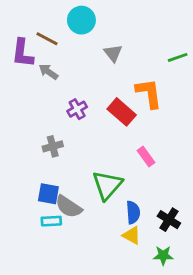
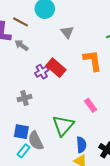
red rectangle: (122, 112) -> (56, 68), moved
gray semicircle: (69, 207) -> (36, 141), turned 30
cyan rectangle: (51, 221) -> (23, 151), turned -48

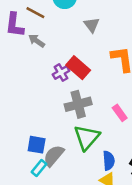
gray cross: (25, 98) -> (78, 104), moved, size x1.5
gray semicircle: (36, 141) -> (54, 156), turned 66

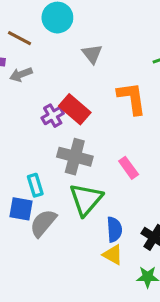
gray arrow: (37, 41) -> (21, 74), turned -56
gray cross: (78, 104) -> (75, 157), turned 30
cyan rectangle: (39, 168) -> (35, 185), moved, turned -56

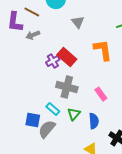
cyan rectangle: (35, 185) -> (53, 109), moved, turned -32
green triangle: (86, 199) -> (74, 114), size x0.6
blue semicircle: (114, 229) -> (94, 121), moved

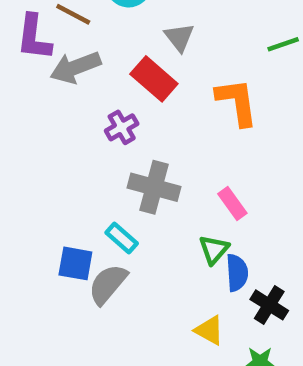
gray arrow: (33, 35) -> (75, 67), size x1.5
red rectangle: (67, 57) -> (154, 79), moved
green triangle: (74, 114) -> (214, 250), moved
blue semicircle: (94, 121) -> (237, 273), moved

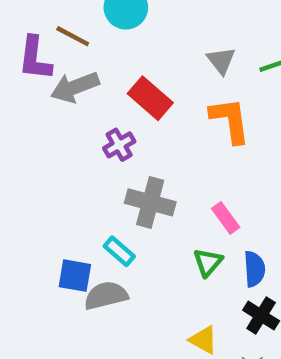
gray triangle: (179, 37) -> (221, 61), moved
blue semicircle: (237, 273) -> (254, 269), moved
gray semicircle: (108, 284) -> (106, 296), turned 36

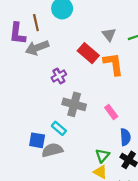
brown line: (73, 36) -> (36, 23), turned 49
red rectangle: (150, 98) -> (88, 53), moved
green triangle: (208, 262) -> (102, 156), moved

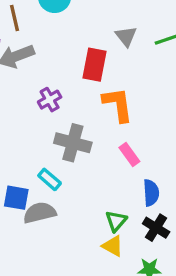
red rectangle: (88, 53) -> (94, 65), turned 60
orange L-shape: (113, 64) -> (118, 105), moved

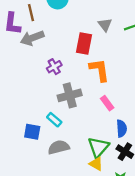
gray cross: (73, 143) -> (70, 95), turned -30
gray semicircle: (40, 213) -> (59, 147), moved
green triangle: (116, 221) -> (98, 147), size x1.5

